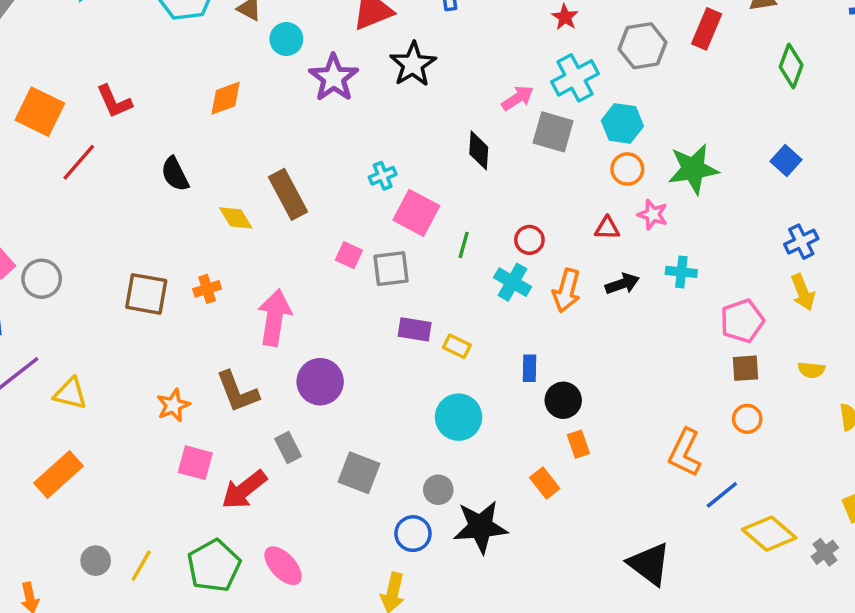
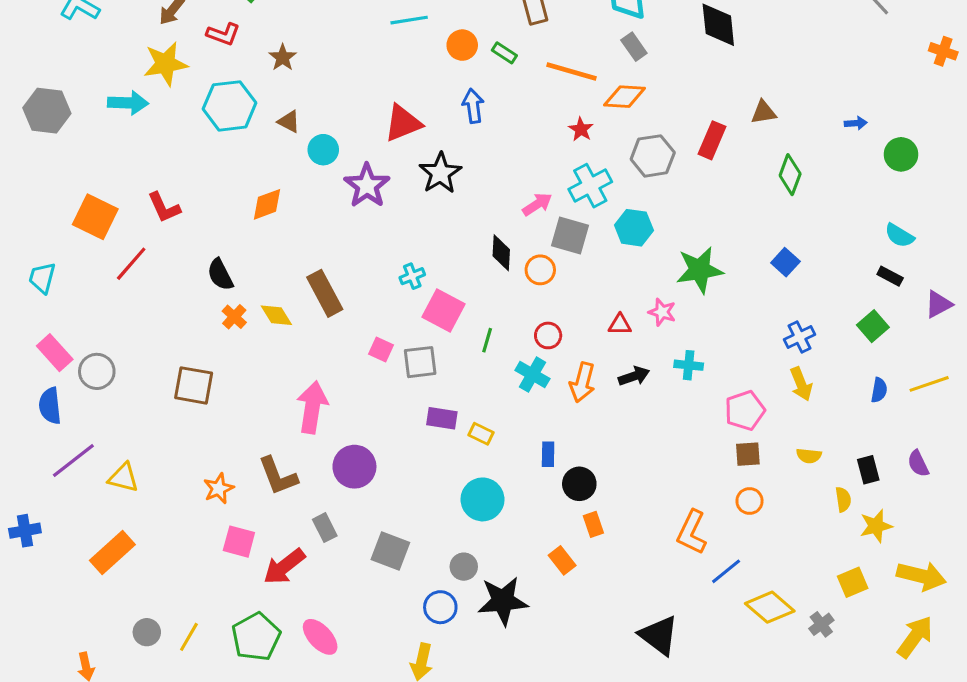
orange circle: (627, 169) -> (540, 270), moved
orange cross: (207, 289) -> (234, 317), moved, turned -30

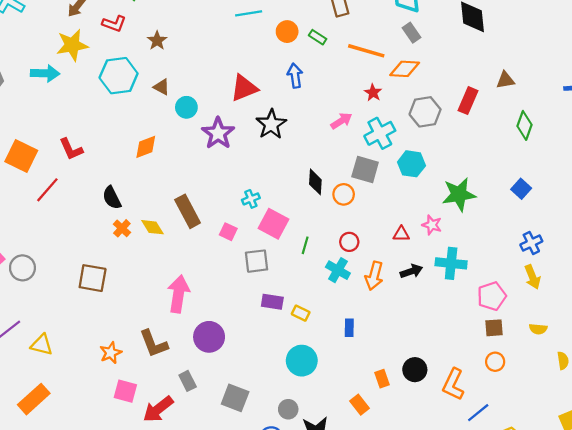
pink arrow: (537, 204) -> (341, 121), moved
pink square: (381, 350) -> (228, 232), moved
cyan cross: (689, 365) -> (451, 263), size x1.5
black circle: (579, 484) -> (415, 370), moved

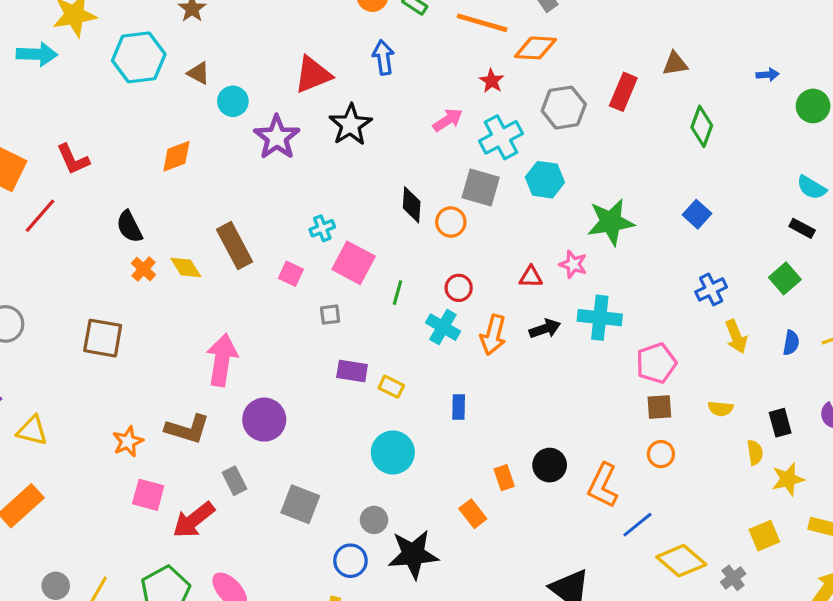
gray square: (257, 261) -> (330, 315), size x0.6
yellow arrow: (532, 277) -> (736, 336), moved
brown L-shape: (154, 344) -> (187, 429), turned -52

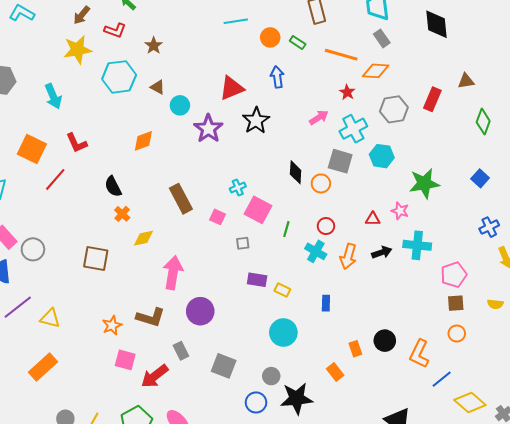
cyan arrow: (37, 54) -> (53, 96), moved, turned 65
yellow diamond: (186, 267) -> (143, 238), moved, turned -70

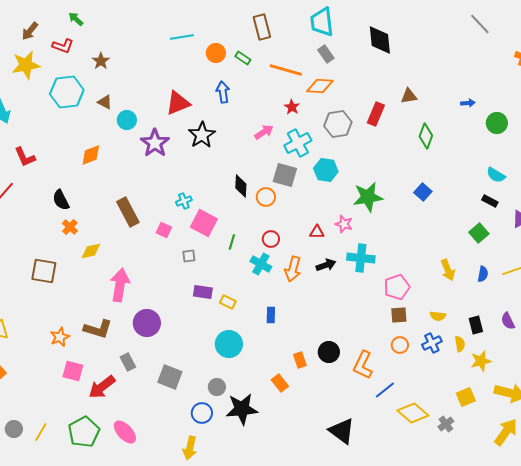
blue cross: (489, 227) -> (432, 343), moved

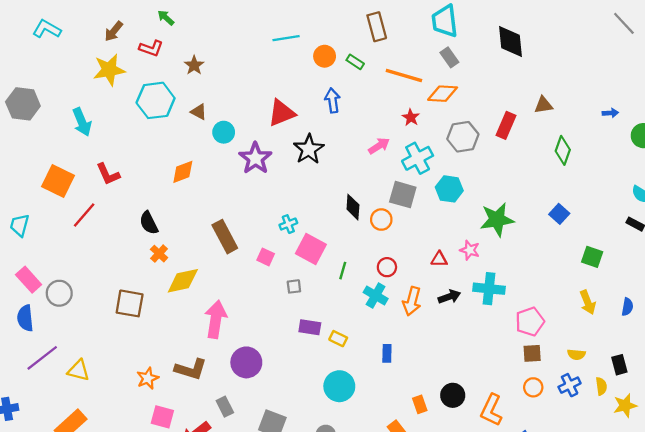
green square: (479, 233) -> (592, 257), moved, turned -30
yellow diamond: (91, 251) -> (183, 281), size x1.4

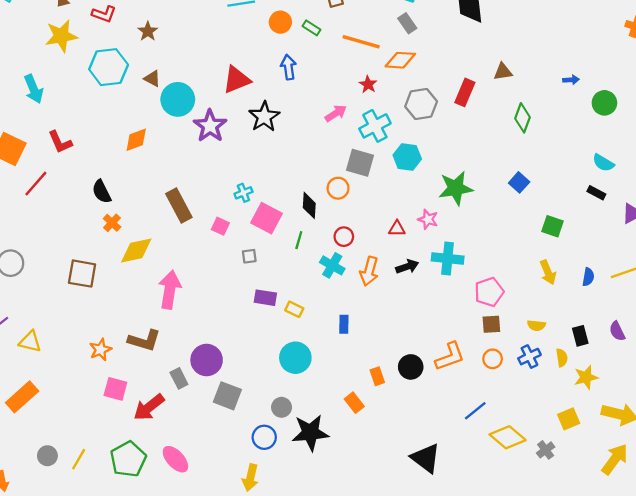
cyan circle: (224, 132) -> (178, 99), size x1.5
black diamond: (353, 207) -> (309, 205), moved
purple circle: (246, 362) -> (207, 360), moved
orange L-shape: (491, 410) -> (450, 357), moved, turned -136

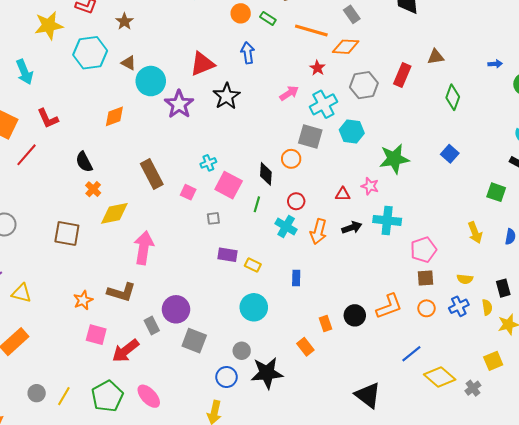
green square: (553, 226) -> (496, 192), moved

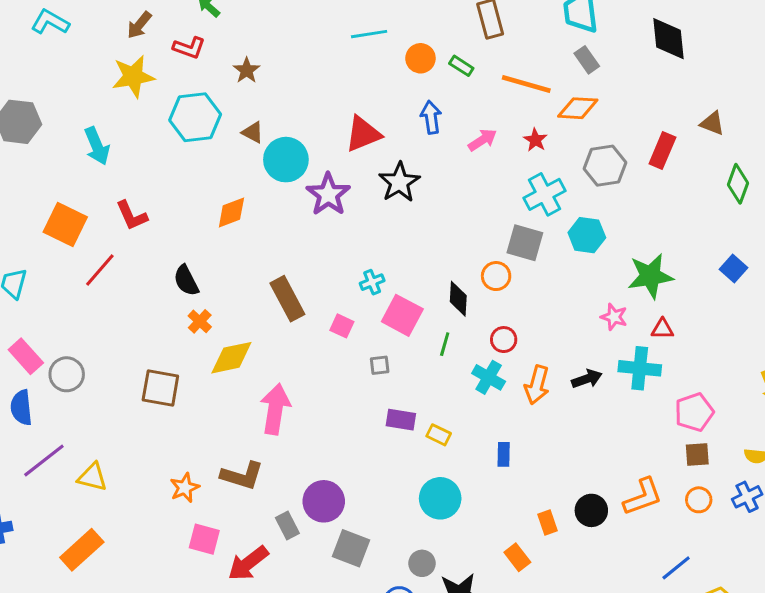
brown triangle: (436, 57) -> (712, 123), turned 30
pink arrow: (289, 93) -> (482, 140), moved
red triangle: (343, 194) -> (662, 329), moved

